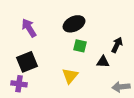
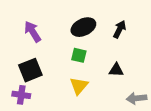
black arrow: (117, 45) -> (120, 29), moved
green square: (80, 46) -> (79, 55), moved

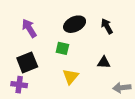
black arrow: (120, 29) -> (107, 26), turned -56
green square: (79, 55) -> (62, 48), moved

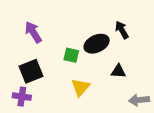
black ellipse: (75, 24) -> (97, 44), moved

